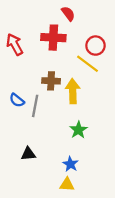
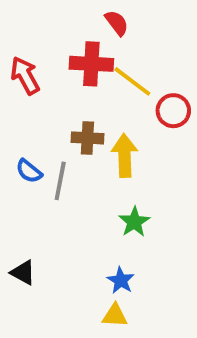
red circle: (96, 46) -> (173, 111), moved
yellow line: (88, 64) -> (132, 81), moved
black triangle: (28, 154) -> (23, 273), moved, turned 35

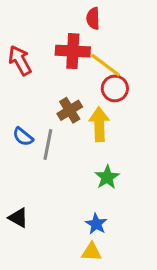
red semicircle: (117, 23) -> (93, 18), turned -145
red circle: (173, 111) -> (115, 88), moved
brown cross: (87, 138) -> (70, 110), turned -35

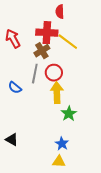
red circle: (115, 88) -> (54, 73), moved
brown cross: (70, 110) -> (42, 51), moved
yellow arrow: (99, 124) -> (57, 93), moved
gray line: (48, 144) -> (35, 74), moved

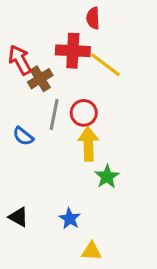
brown cross: (42, 51) -> (40, 79), moved
blue star: (62, 144) -> (70, 219), moved

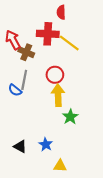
brown cross: (40, 79) -> (26, 52), turned -35
gray line: (54, 114) -> (24, 80), moved
black triangle: (18, 217) -> (20, 146), moved

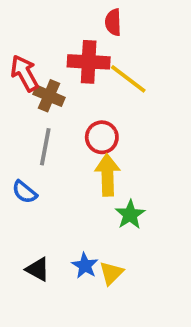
blue semicircle: (15, 90) -> (25, 192), moved
yellow triangle: (60, 166) -> (111, 273), moved, turned -48

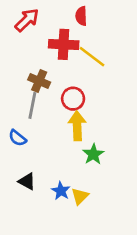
red arrow: (25, 73) -> (27, 20), moved, turned 75
brown cross: (49, 96) -> (39, 81), moved
black triangle: (38, 269) -> (27, 181), moved

